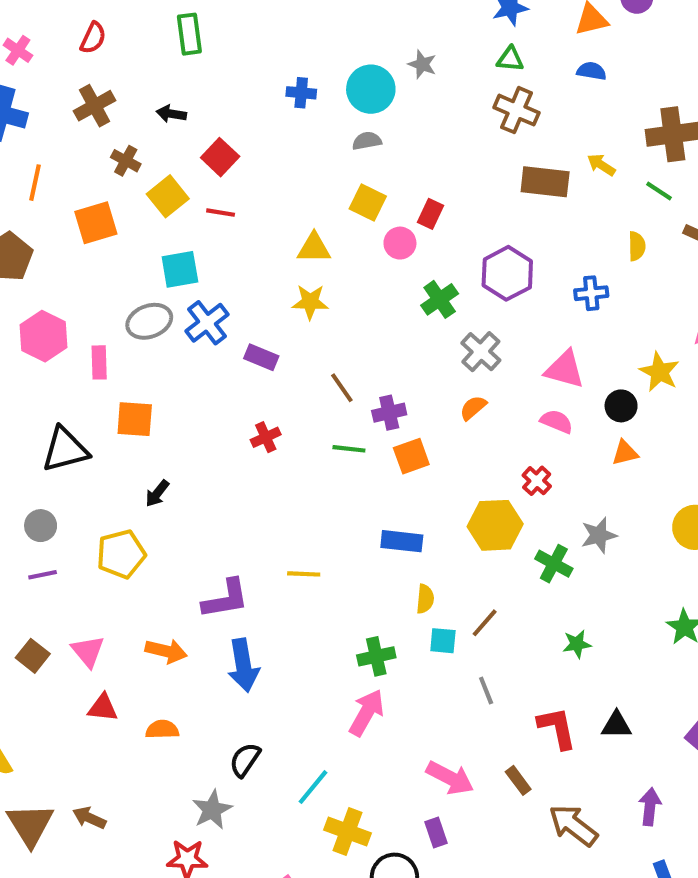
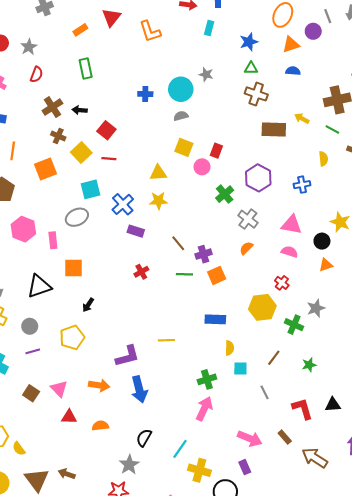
brown cross: (94, 106) -> (52, 107), moved
blue cross: (207, 323) -> (123, 204), moved
brown line: (485, 623) -> (274, 358), moved

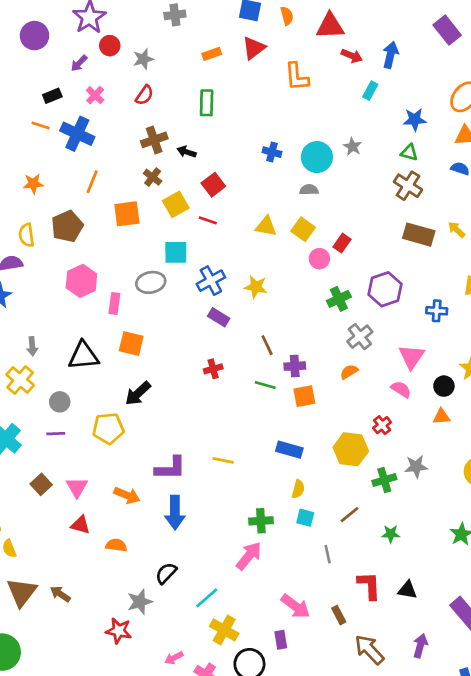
yellow triangle: (158, 173) -> (266, 226), moved
pink triangle: (292, 225) -> (412, 357), turned 40
black arrow: (88, 305) -> (138, 393), size x1.5
green cross: (294, 325) -> (384, 480), turned 36

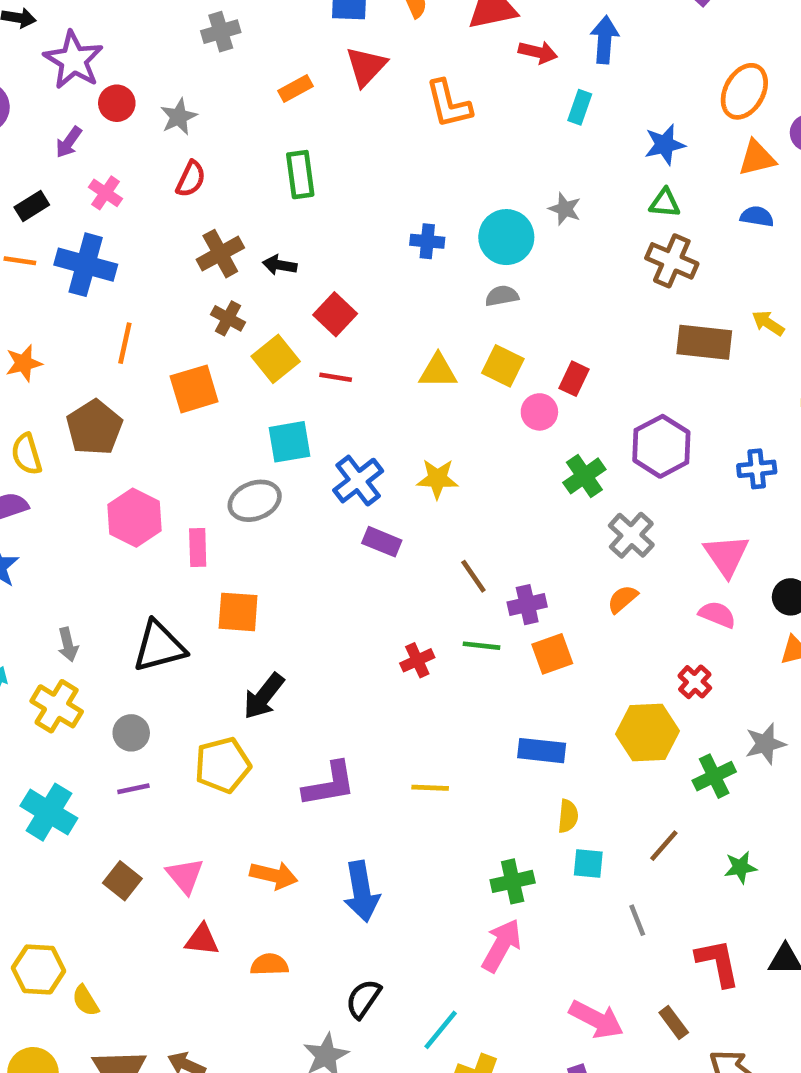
red cross: (213, 369) -> (417, 660), moved
purple L-shape: (170, 468) -> (329, 784), moved

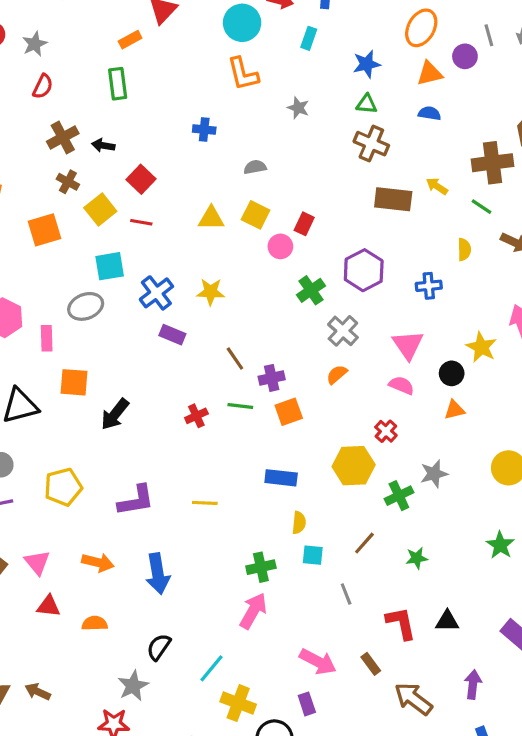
orange rectangle: (296, 89) -> (130, 40), moved
orange L-shape: (449, 104) -> (243, 74), moved
cyan circle: (506, 237) -> (242, 23), moved
black arrow: (264, 696) -> (115, 414), moved

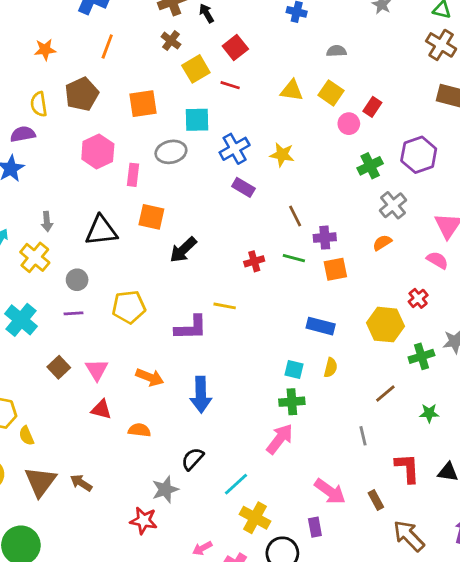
black arrow: (103, 145) -> (206, 13), turned 42
orange square: (44, 230) -> (143, 104), moved
yellow line: (205, 503) -> (225, 306), moved
cyan square: (313, 555) -> (294, 369), moved

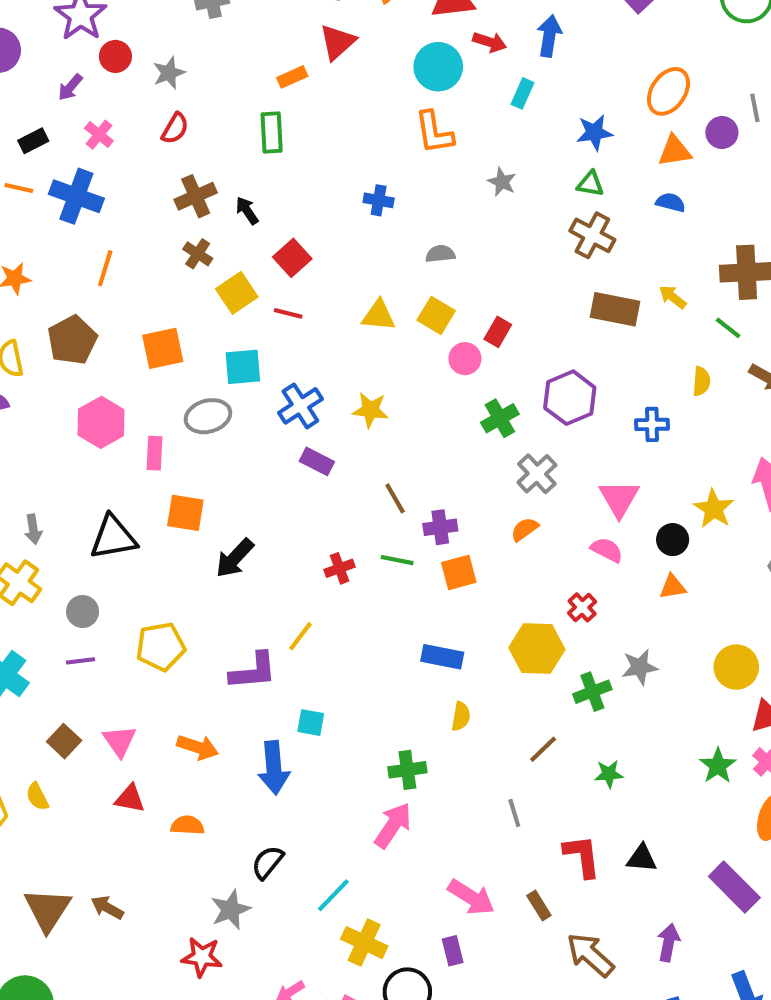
yellow line: (225, 306) -> (300, 636), turned -60
cyan square: (294, 369) -> (311, 723), moved
yellow semicircle: (26, 436) -> (37, 797), moved

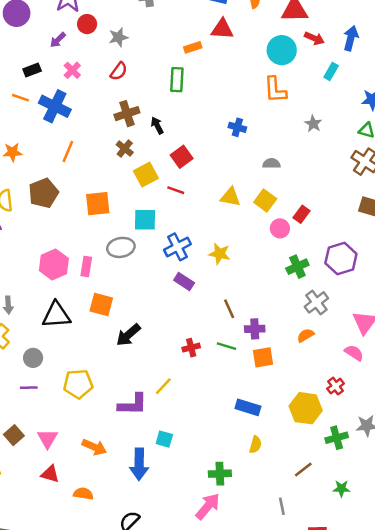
red triangle: (337, 42) -> (222, 29), turned 40
pink hexagon: (101, 422) -> (54, 264), moved

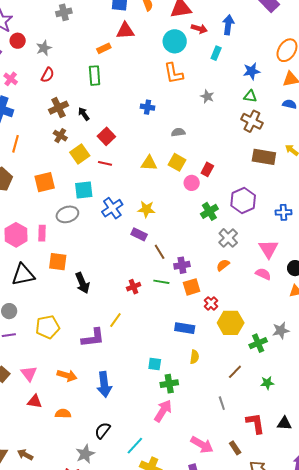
purple rectangle: (184, 281) -> (139, 234), moved
black arrow: (128, 335) -> (82, 283), turned -65
red cross: (336, 386) -> (211, 303), moved
cyan square: (164, 439) -> (155, 364), moved

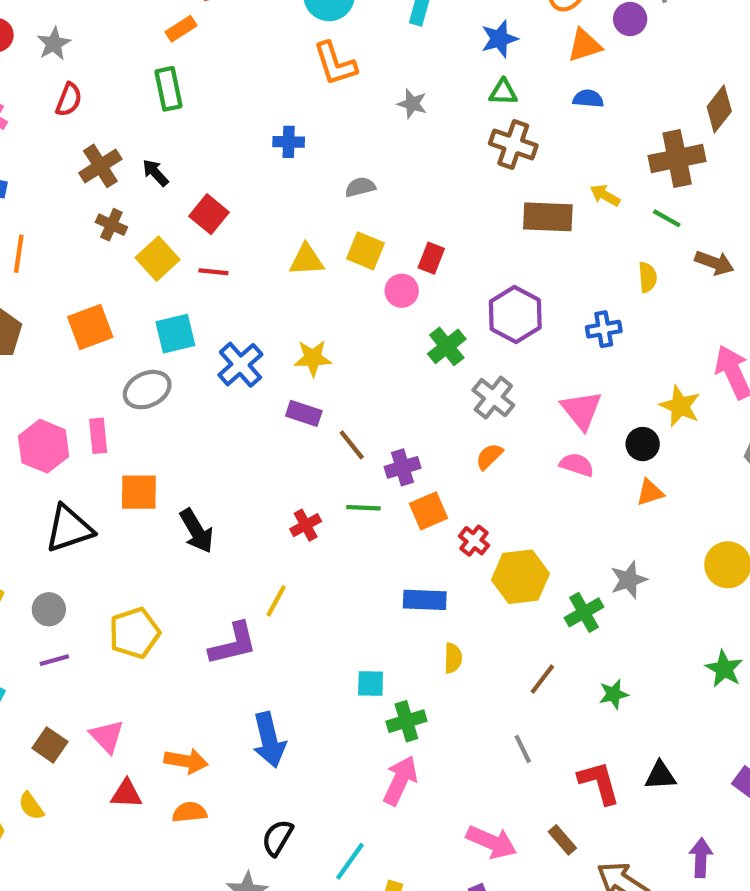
orange arrow: (67, 375) -> (186, 761), moved

